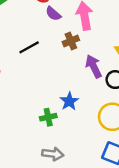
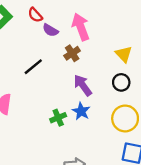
purple arrow: (94, 66) -> (83, 85), moved
green cross: (48, 117) -> (58, 118), moved

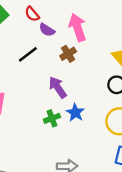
black line: (33, 67) -> (28, 54), moved
purple arrow: (83, 85) -> (58, 87), moved

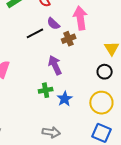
purple semicircle: (47, 30) -> (53, 24), moved
blue star: (75, 113) -> (65, 99), moved

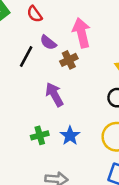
black line: (35, 33) -> (26, 56), turned -30
green cross: (46, 90) -> (40, 135), moved

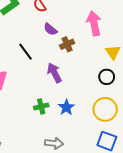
pink arrow: (82, 33) -> (94, 23), moved
black line: (26, 56) -> (25, 52), moved, turned -66

